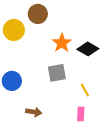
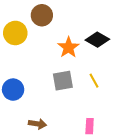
black diamond: (88, 49) -> (97, 40), moved
yellow line: (85, 90) -> (94, 81), moved

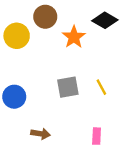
black diamond: (97, 40) -> (105, 20), moved
orange star: (68, 47) -> (74, 37), moved

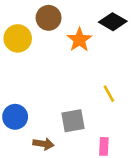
gray square: (68, 87) -> (73, 121), moved
blue circle: (14, 97) -> (15, 117), moved

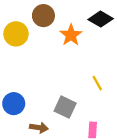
gray square: (73, 121) -> (65, 107), turned 35

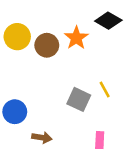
brown circle: (43, 16) -> (47, 45), moved
gray square: (65, 107) -> (79, 99), moved

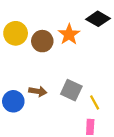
yellow line: (105, 90) -> (95, 102), moved
brown arrow: (42, 138) -> (38, 91), moved

